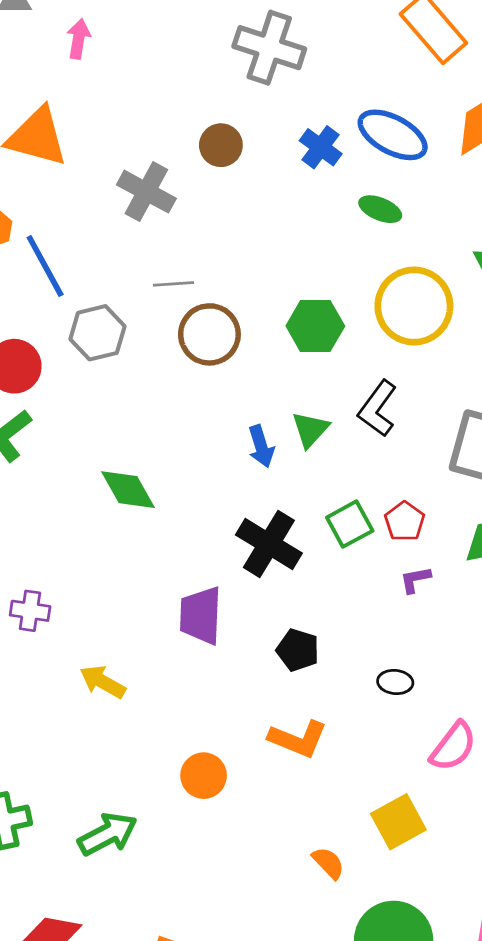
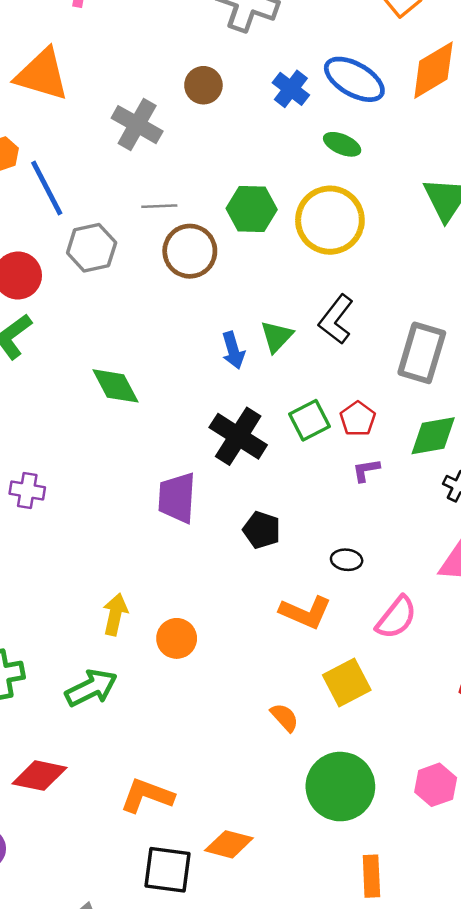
yellow circle: (414, 306) -> (330, 220), moved
green hexagon: (315, 326) -> (252, 209), moved
yellow arrow: (103, 682) -> (115, 614), moved, turned 72
orange L-shape: (298, 739) -> (305, 612), moved

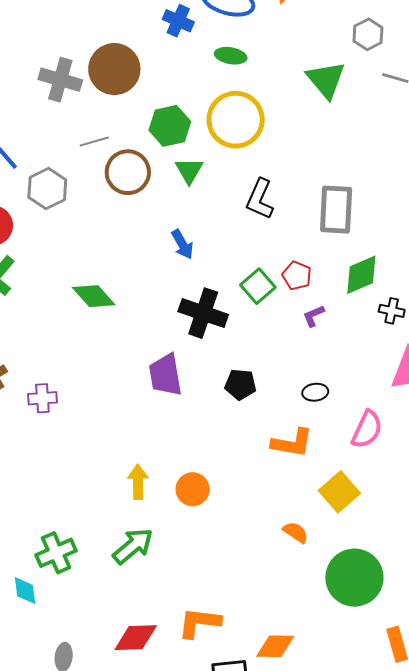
brown circle: (203, 85) -> (114, 69), moved, size x1.6
green triangle: (277, 336) -> (189, 171), moved
red diamond: (40, 776) -> (136, 638), moved

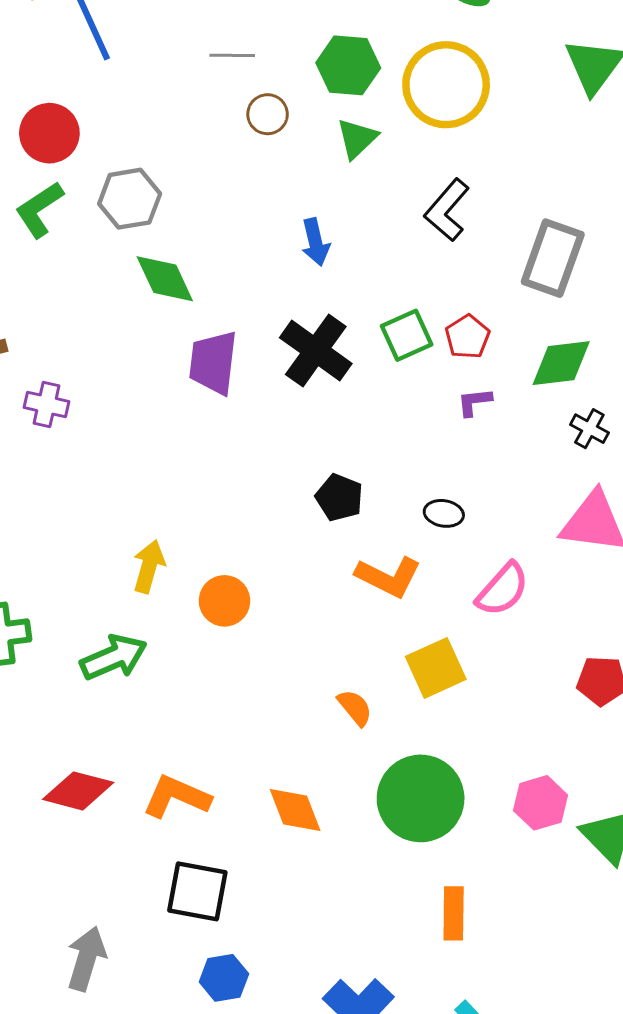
brown circle: (128, 172) -> (268, 114), size x0.6
gray hexagon: (47, 189) -> (130, 199), moved
purple trapezoid: (165, 375) -> (213, 362), moved
black pentagon: (240, 385) -> (339, 498), moved
orange diamond: (275, 646) -> (295, 810), moved, turned 51

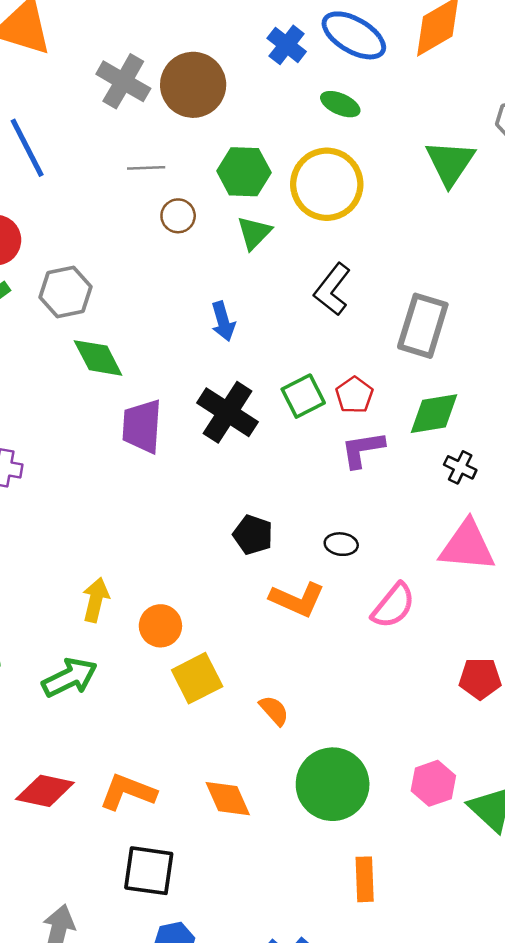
purple L-shape: (474, 402) -> (363, 449), size x1.5
yellow square: (436, 668) -> (197, 678), moved

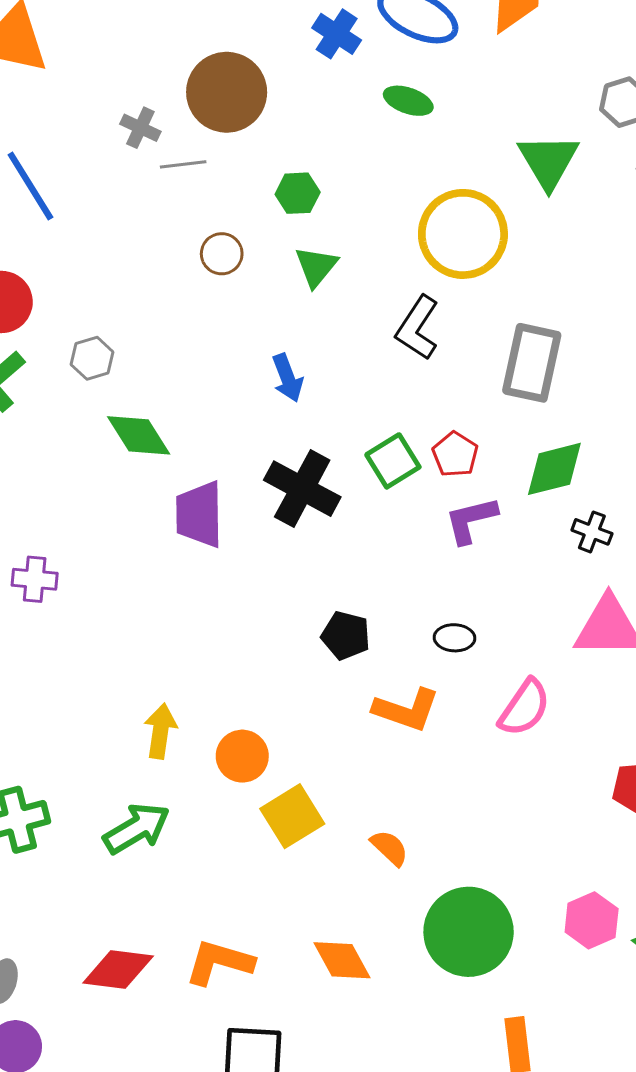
gray cross: (123, 81) -> (140, 128), moved, size x0.6
gray line: (146, 168) -> (183, 164), moved
green hexagon: (244, 172) -> (298, 193), size x0.7
yellow circle: (327, 184) -> (463, 234), moved
gray hexagon: (66, 292) -> (92, 358), size x0.7

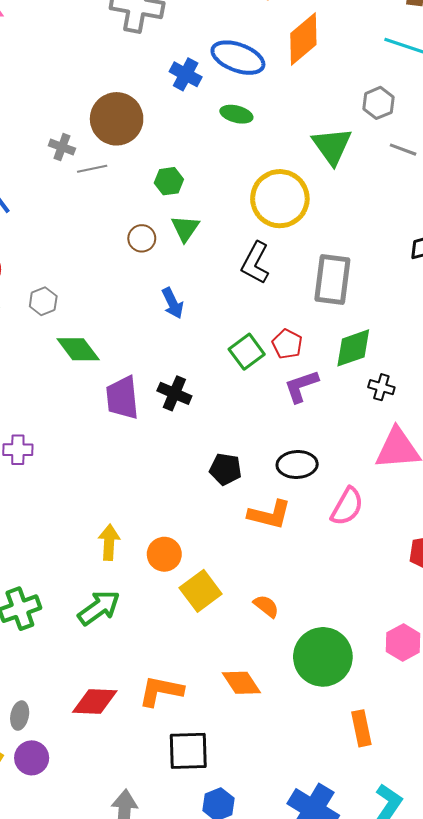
brown circle: (222, 254) -> (142, 238), moved
black cross: (302, 489) -> (174, 393), moved, size x0.7
black ellipse: (454, 638) -> (297, 464), size x1.5

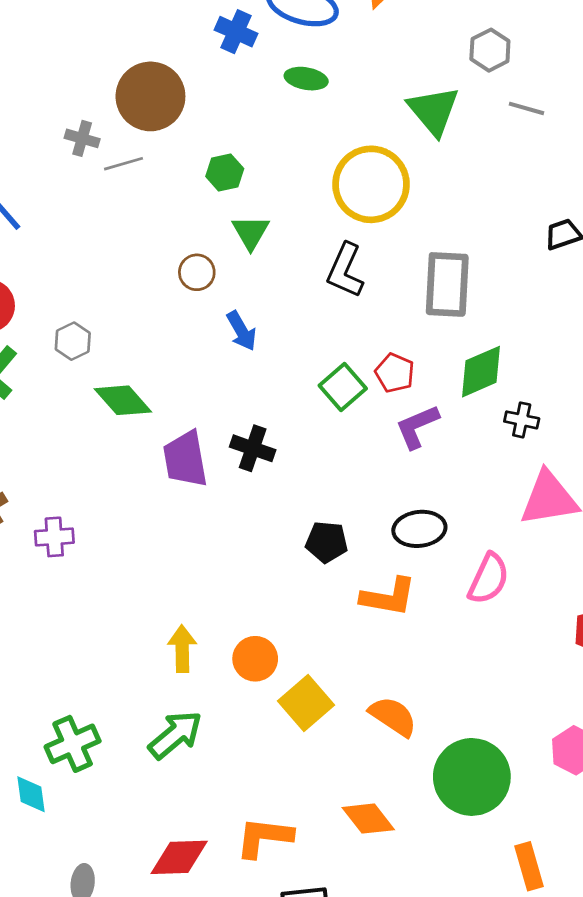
brown circle: (142, 238) -> (197, 272), moved
orange semicircle: (266, 606) -> (393, 716), size x1.4

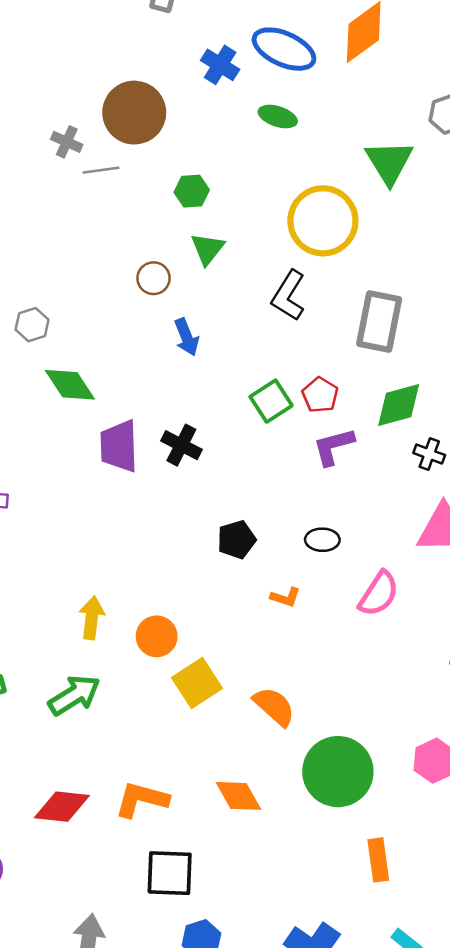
black ellipse: (419, 529) -> (322, 540), size x0.7
black pentagon: (327, 542) -> (237, 540), turned -30
orange L-shape: (388, 597) -> (285, 597), size x0.6

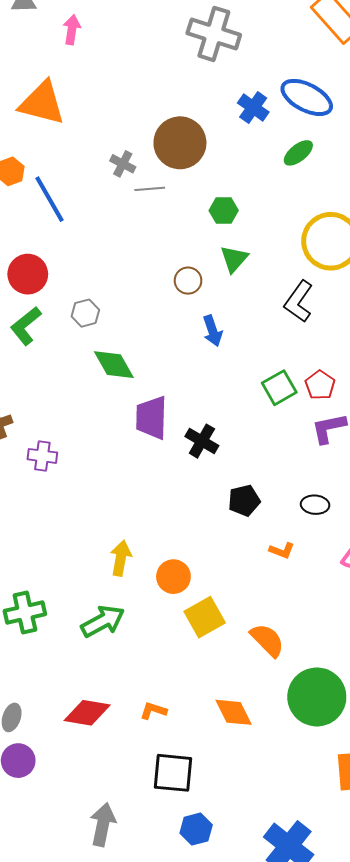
green ellipse: (278, 117) -> (298, 153), turned -60
black cross: (181, 445) -> (202, 441), moved
orange L-shape: (142, 799) -> (153, 711), size x0.6

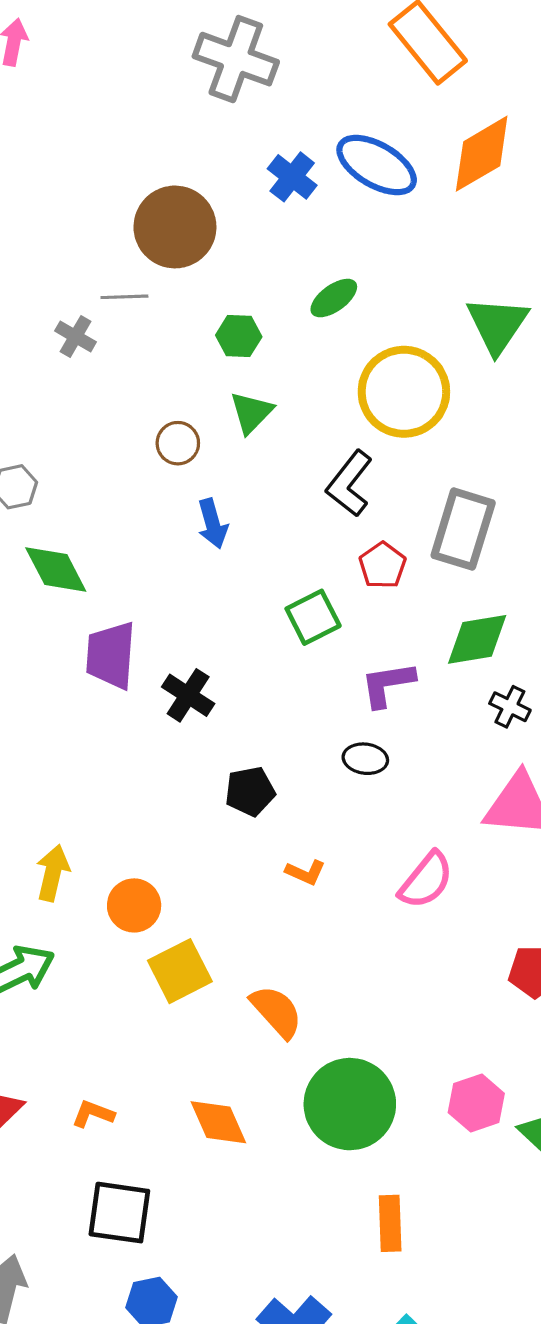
green ellipse: (298, 153) -> (334, 298), moved
gray cross: (123, 164) -> (76, 336), moved
red pentagon: (320, 385) -> (382, 565), moved
black ellipse: (315, 505) -> (365, 759), moved

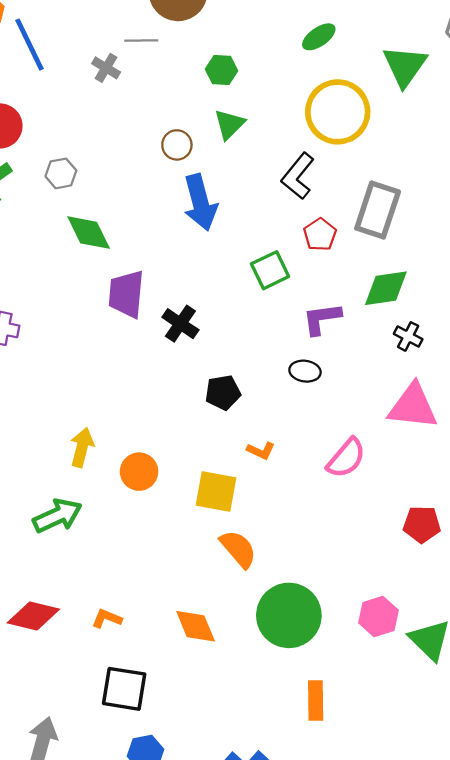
green ellipse: (334, 298) -> (319, 37), moved
blue arrow: (213, 524) -> (200, 202), size x1.6
yellow square: (180, 971) -> (216, 492), moved, turned 36

